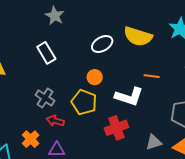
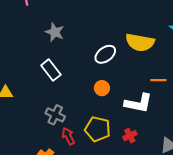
yellow pentagon: (84, 102) -> (98, 129), moved
red arrow: (55, 121) -> (68, 136), turned 54
red cross: (116, 128) -> (130, 136), size x0.6

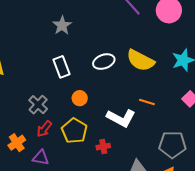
white rectangle: (51, 70) -> (61, 67), moved
orange circle: (102, 88) -> (80, 98), moved
red arrow: (68, 136) -> (44, 129), turned -132

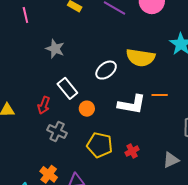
orange circle: (80, 98) -> (87, 109), moved
white L-shape: (121, 118) -> (132, 104), moved
red arrow: (44, 129) -> (44, 105), moved

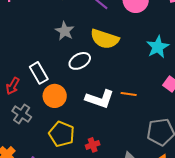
gray star: (55, 49) -> (65, 31), moved
yellow semicircle: (141, 58) -> (105, 39), moved
orange circle: (87, 109) -> (55, 96), size x1.5

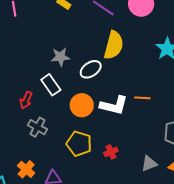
gray star: (65, 31) -> (60, 57), moved, turned -30
yellow semicircle: (105, 39) -> (114, 45), turned -88
orange circle: (55, 96) -> (82, 105), moved

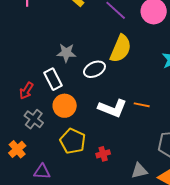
orange circle: (82, 105) -> (65, 106), moved
orange cross: (26, 169) -> (17, 149), moved

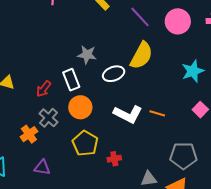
orange cross: (17, 149) -> (29, 134), moved
purple triangle: (42, 172) -> (42, 167), moved

